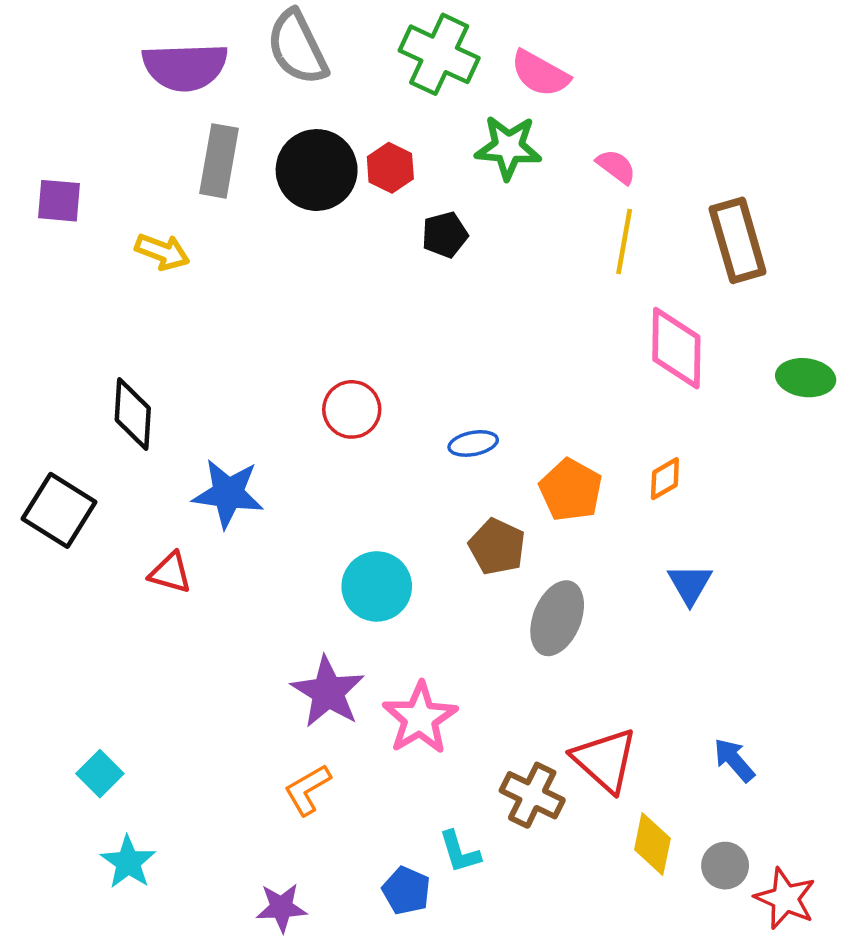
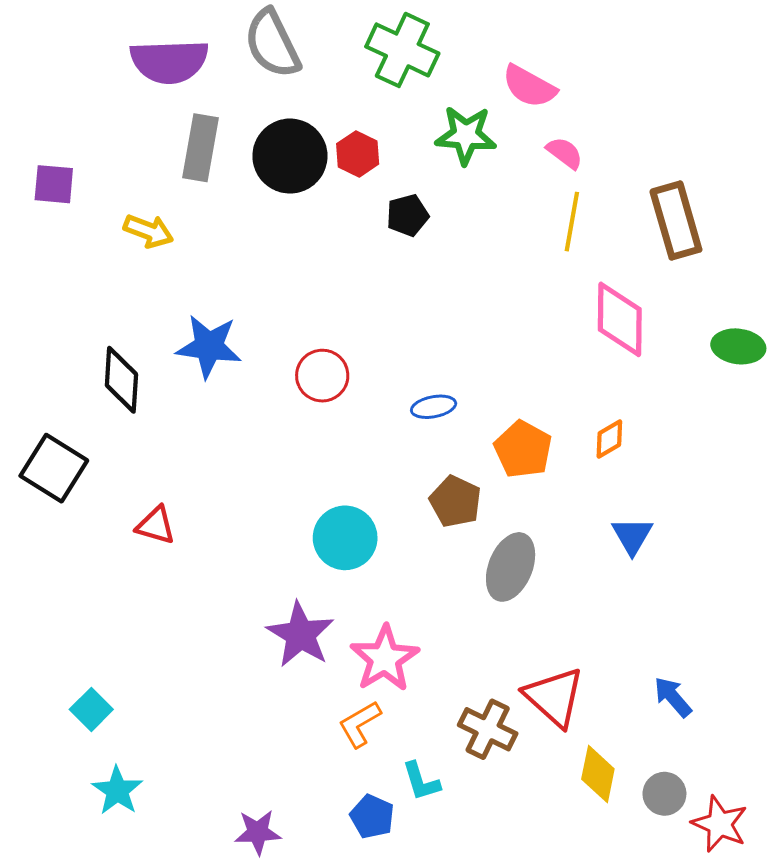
pink semicircle: (540, 74) -> (529, 86), moved
blue star: (228, 493) -> (209, 346), moved
orange L-shape: (307, 790) -> (360, 724), moved

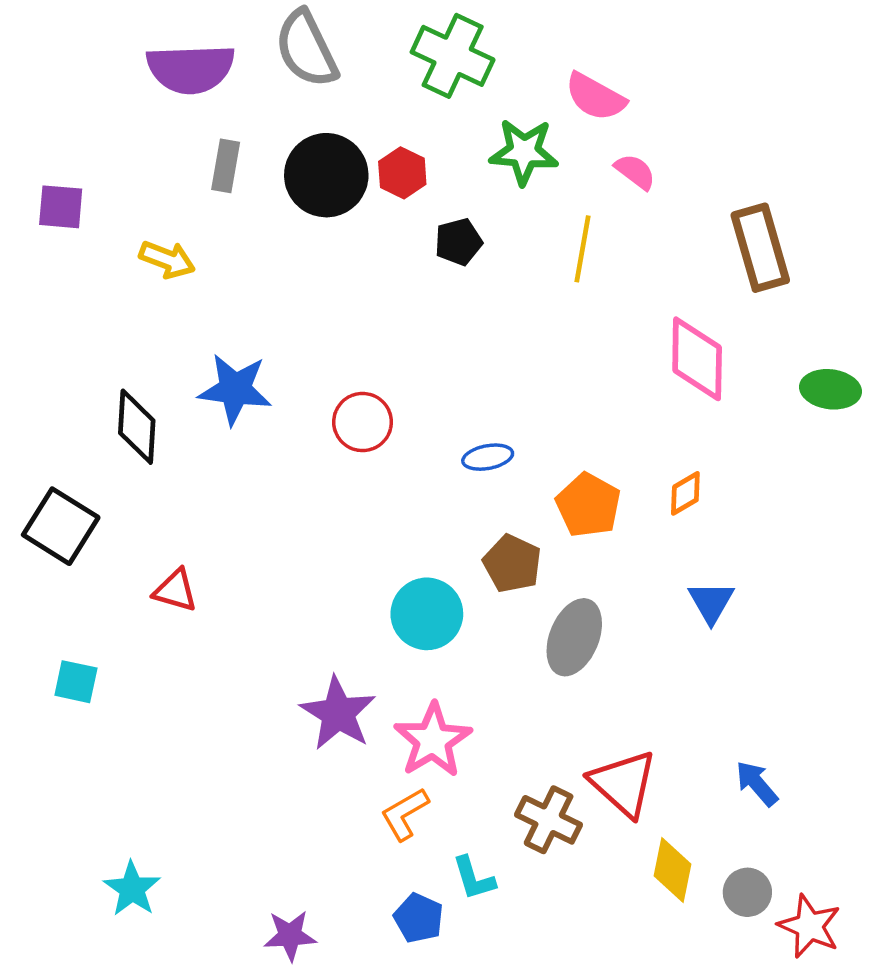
gray rectangle: (201, 148) -> (226, 166), size x0.7
yellow line: (572, 222) -> (582, 249), moved
cyan circle: (345, 538) -> (427, 614), moved
cyan square: (91, 709) -> (76, 682), moved, turned -33

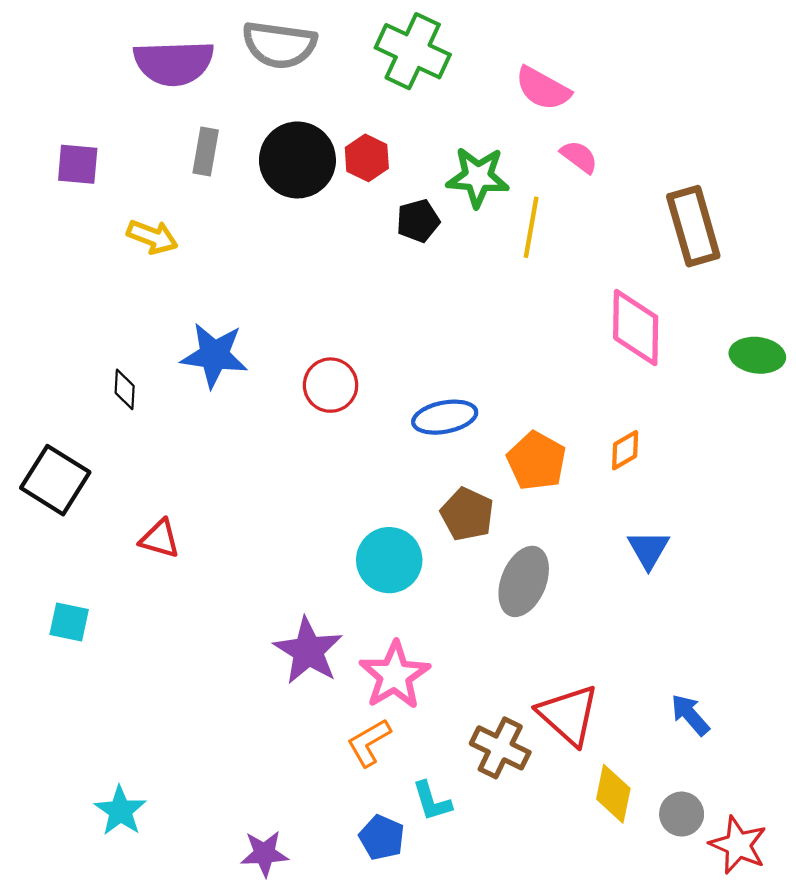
gray semicircle: (306, 49) -> (279, 45), turned -56
green star: (524, 152) -> (478, 177), moved
purple square: (61, 207) -> (78, 164), moved
black diamond: (137, 427) -> (125, 389), size x0.6
blue ellipse: (488, 457) -> (445, 417), size x1.4

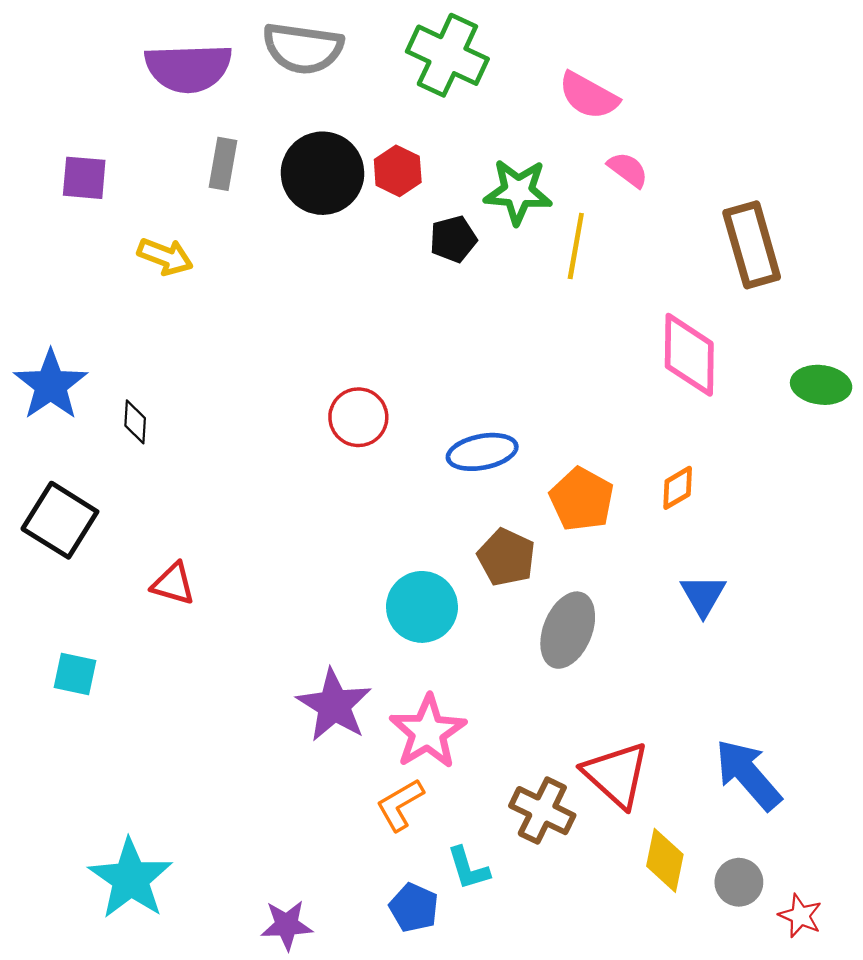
blue star: (214, 355) -> (51, 385), moved, turned 30
blue arrow: (690, 715) -> (748, 775), size x1.6
cyan star: (120, 811) -> (130, 879), size x1.5
red star: (738, 845) -> (800, 916), size x0.7

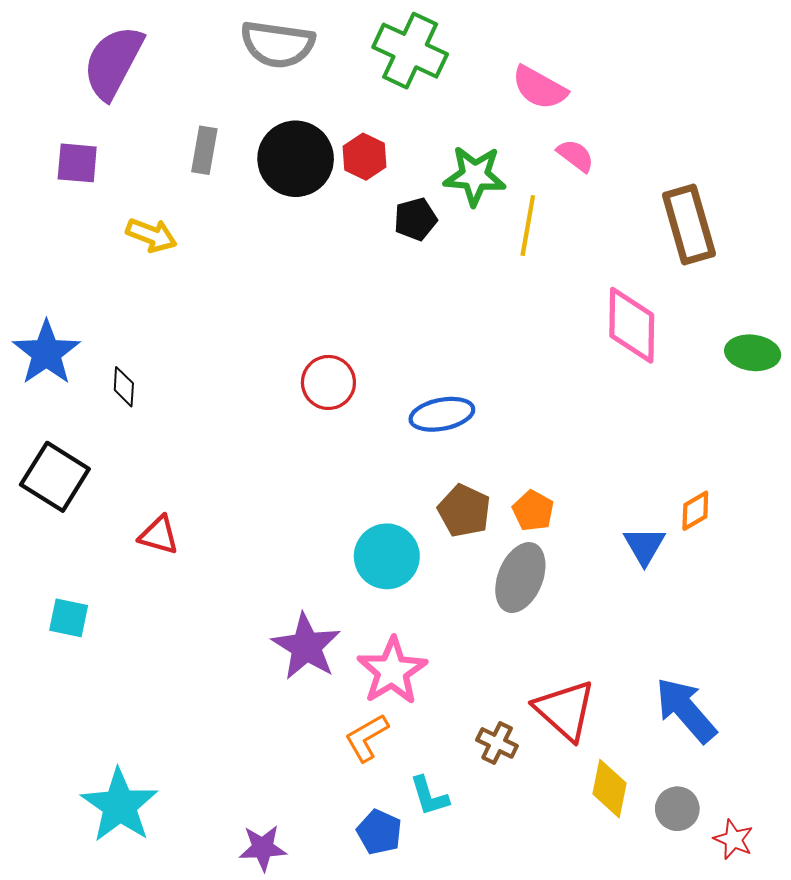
purple semicircle: (188, 68) -> (113, 62), moved, turned 120
orange diamond: (678, 488) -> (695, 511), moved
orange pentagon: (582, 499) -> (533, 511), moved, size x0.7
brown cross: (542, 811) -> (497, 743), size x0.7

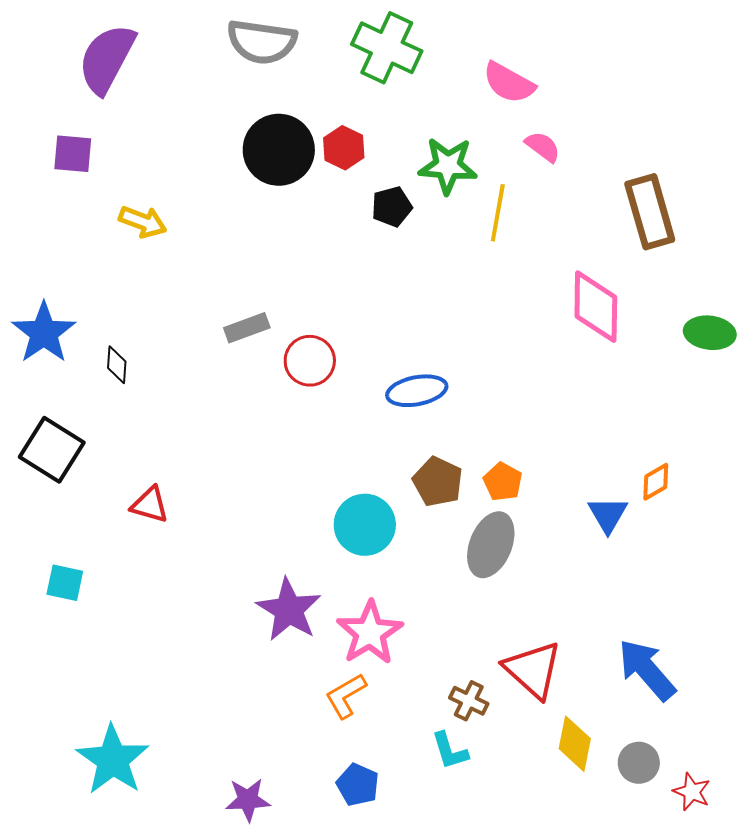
gray rectangle: (204, 150) -> (247, 328), moved, turned 60
cyan L-shape: (429, 796) -> (450, 751), moved

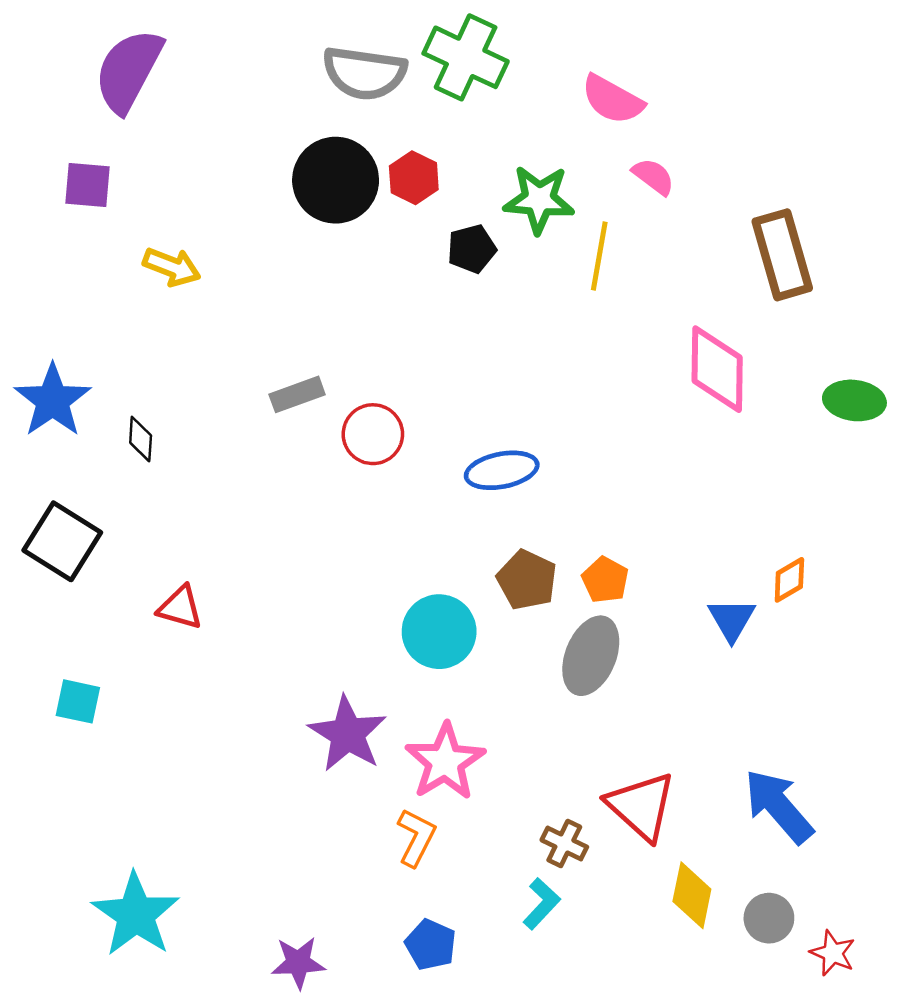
gray semicircle: (262, 42) -> (364, 73), moved
orange L-shape: (346, 696) -> (416, 837), turned 147
cyan L-shape: (450, 751) -> (541, 904), turned -120

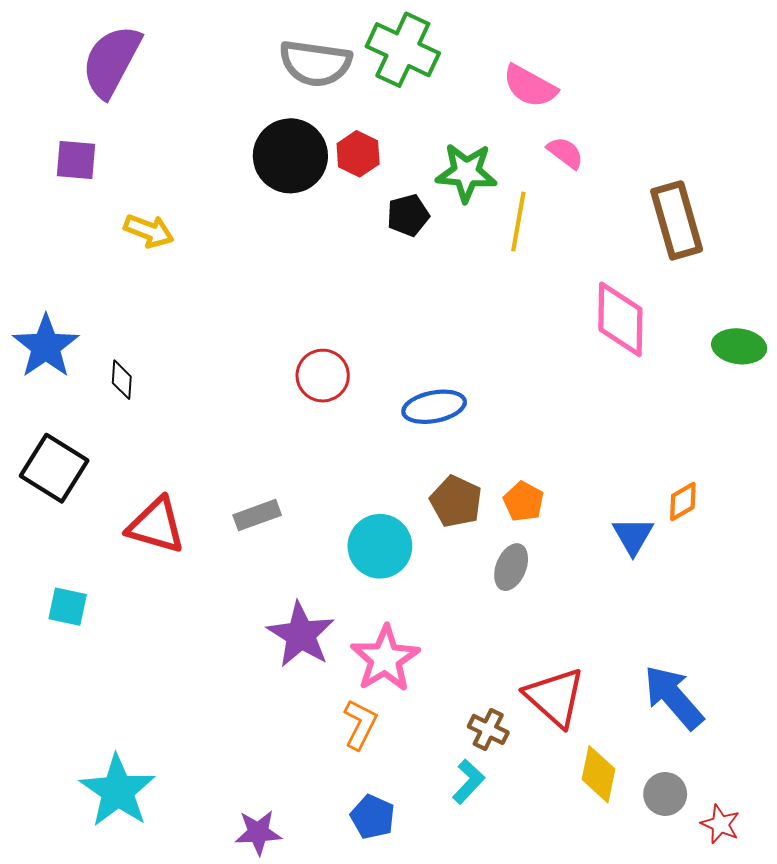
gray rectangle: (297, 394) -> (257, 515), moved
red triangle: (180, 608) -> (156, 525), size x1.5
gray ellipse: (591, 656) -> (511, 567), size x0.7

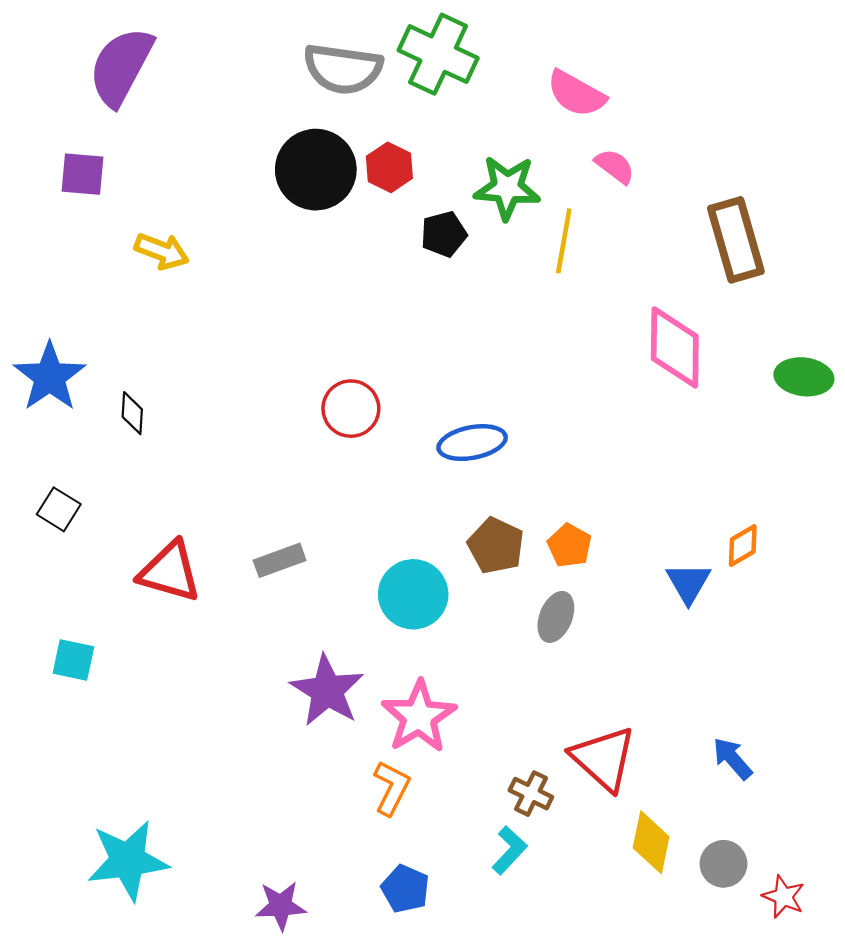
black square: (54, 468) -> (59, 509), size x0.6
blue arrow: (673, 697) -> (733, 758), size x0.6
cyan star: (118, 791) -> (128, 860), turned 30

